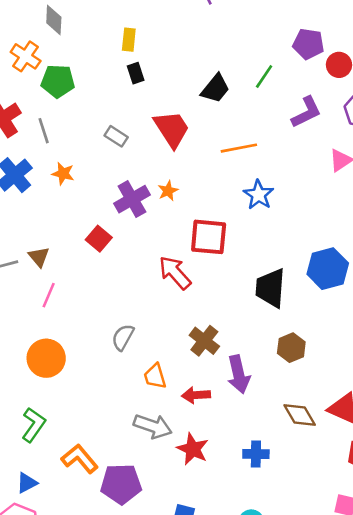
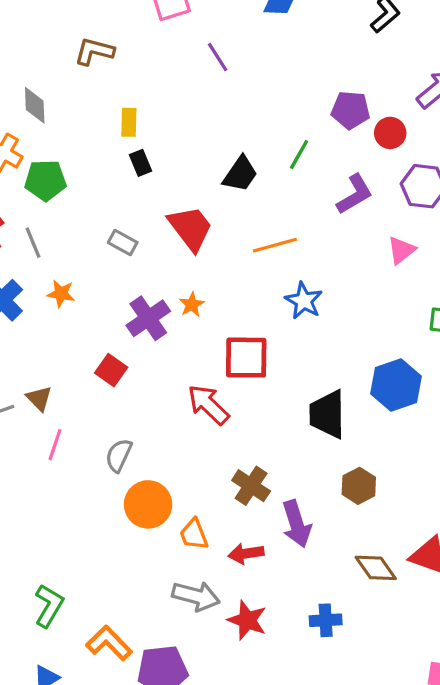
gray semicircle: (123, 337) -> (119, 455), moved
orange circle: (46, 358) -> (148, 504), moved

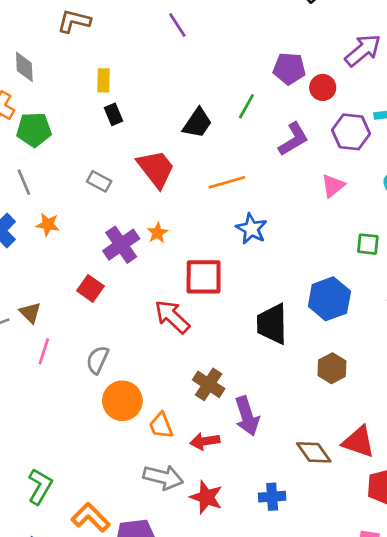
brown hexagon: (359, 486) -> (332, 368), moved

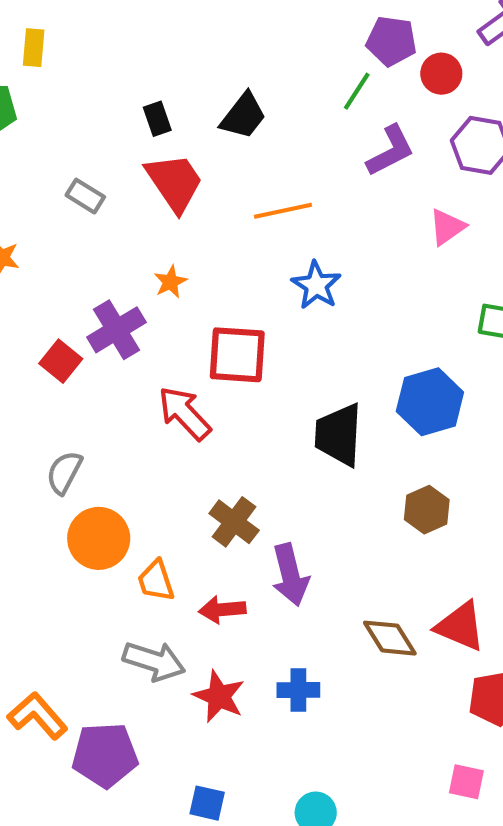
yellow rectangle: (103, 80) -> (34, 48), moved
green line: (246, 106) -> (357, 91), moved
black rectangle: (114, 114) -> (157, 119), moved
purple cross: (121, 245) -> (116, 330), moved
blue cross: (272, 497) -> (298, 690), moved

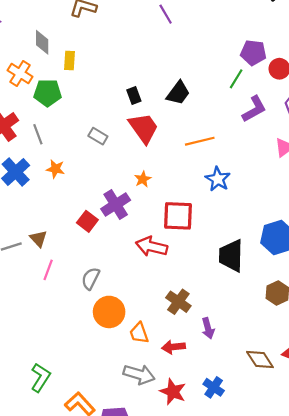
red arrow: (184, 413) -> (152, 247), turned -32
purple arrow: (290, 575) -> (208, 328), size x0.7
blue cross: (298, 690) -> (214, 387), turned 36

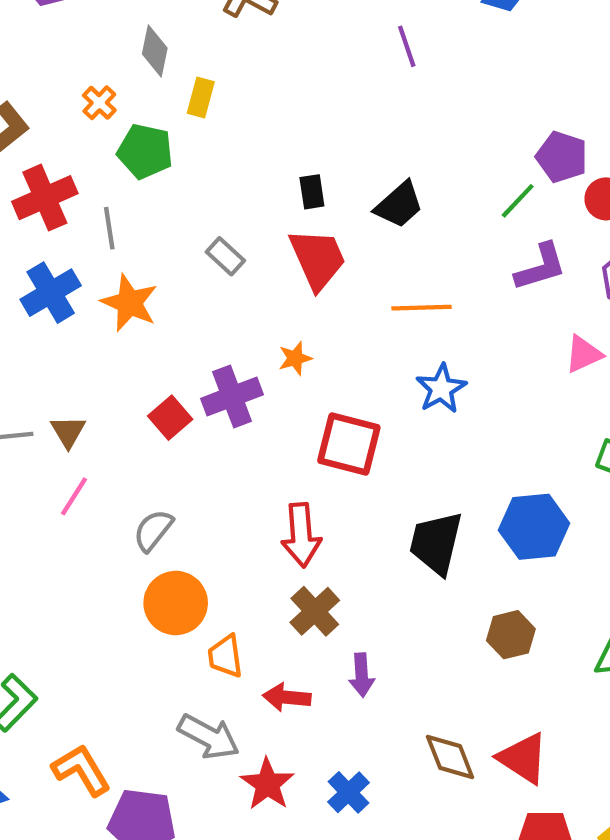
orange cross: (20, 74) -> (99, 103), size x0.7
orange star: (55, 169) -> (129, 303), size x1.5
red arrow: (152, 247) -> (301, 535), moved, turned -120

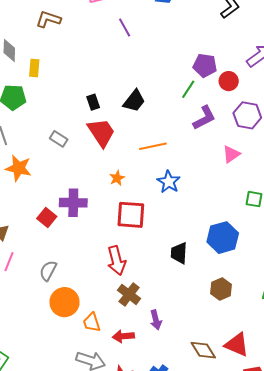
orange star: (295, 358) -> (117, 178), moved
purple cross: (232, 397) -> (73, 203), turned 32
black trapezoid: (436, 543) -> (179, 253), size x0.7

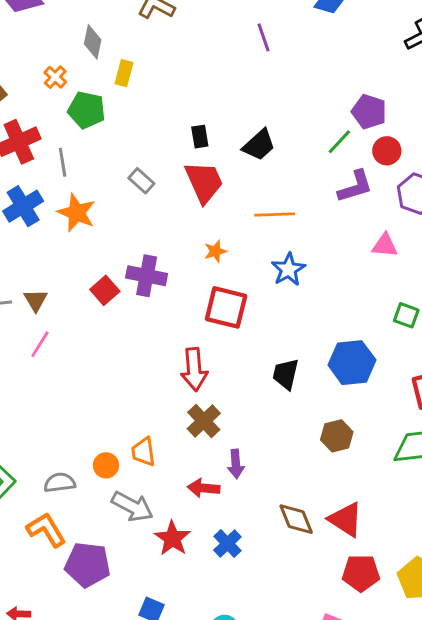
red circle: (229, 81) -> (387, 151), moved
pink triangle: (231, 154) -> (385, 245), turned 30
gray semicircle: (48, 271) -> (60, 483), moved, turned 45
orange circle: (65, 302) -> (106, 465), moved, size x0.6
red arrow: (123, 336) -> (204, 488), moved

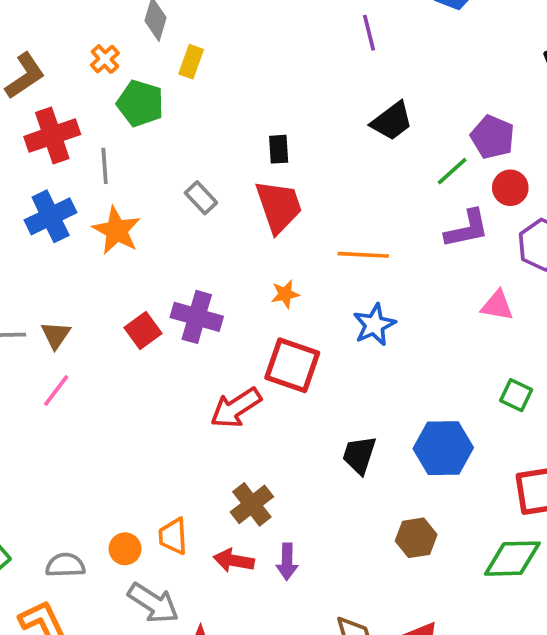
black trapezoid: (259, 145) -> (392, 121), moved
red arrow: (194, 369) -> (236, 408), moved, turned 57
red arrow: (204, 488) -> (234, 561), moved

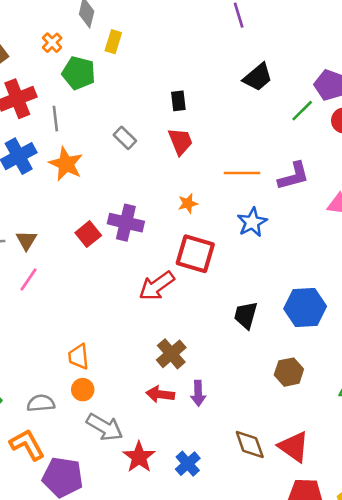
red trapezoid: (279, 206) -> (180, 141), size x0.7
purple L-shape: (467, 229) -> (294, 176), moved
orange trapezoid: (173, 536) -> (79, 357), moved

